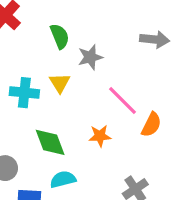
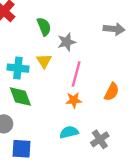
pink line: (122, 101) -> (76, 74), moved, turned 60
green diamond: (50, 142) -> (20, 97), moved
cyan semicircle: (63, 179) -> (69, 132), moved

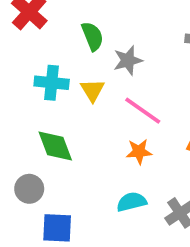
cyan cross: (18, 68) -> (52, 83), moved
pink line: (76, 74) -> (143, 111), turned -70

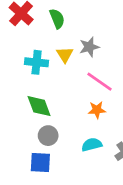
green semicircle: (92, 36) -> (57, 19), moved
yellow triangle: (92, 90) -> (65, 55), moved
gray circle: (29, 189) -> (48, 136), moved

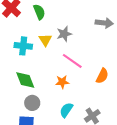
orange star: (97, 110) -> (62, 82), moved
cyan semicircle: (92, 145) -> (66, 110), turned -42

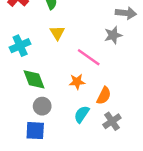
gray star: (64, 34) -> (113, 35), moved
cyan cross: (23, 46) -> (20, 46), moved, turned -30
orange semicircle: (102, 76) -> (104, 96), moved

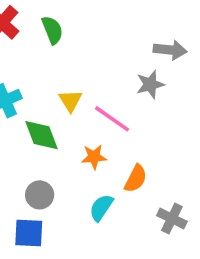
yellow triangle: (57, 33) -> (70, 101), moved
green diamond: (34, 79) -> (41, 135), moved
gray cross: (112, 121) -> (172, 218), moved, turned -30

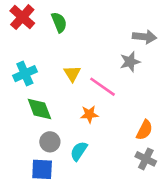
green diamond: (41, 135) -> (39, 109), moved
orange semicircle: (136, 179) -> (144, 130), moved
cyan semicircle: (101, 208) -> (79, 151), moved

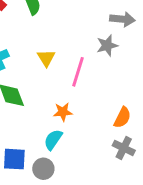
pink line: (102, 87) -> (78, 72), turned 72
orange star: (89, 114) -> (63, 112), moved
gray circle: (50, 142) -> (43, 169), moved

